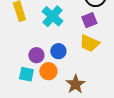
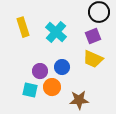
brown star: (75, 84) -> (79, 100), turned 30

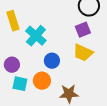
cyan cross: (56, 32) -> (36, 36), moved
purple circle: (40, 71) -> (12, 65), moved

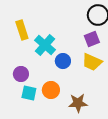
blue circle: (52, 61) -> (63, 61), moved

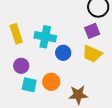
yellow rectangle: (22, 30) -> (16, 34), moved
cyan cross: (45, 45) -> (45, 37), turned -30

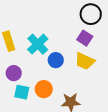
purple square: (92, 31) -> (85, 38), turned -35
cyan cross: (45, 37) -> (38, 44), turned 35

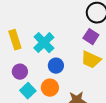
blue circle: (56, 60) -> (56, 66), moved
cyan square: (22, 92) -> (28, 91), turned 35

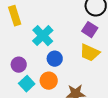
yellow rectangle: (15, 40) -> (15, 16), moved

